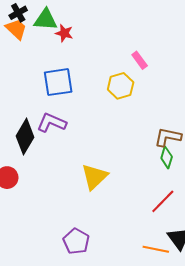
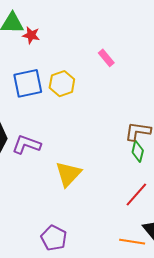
yellow hexagon: (121, 86) -> (62, 84), moved
purple L-shape: (52, 123) -> (26, 145), moved

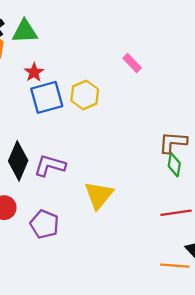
red star: (31, 35) -> (34, 72), moved, turned 30
red line: (136, 194) -> (176, 213), turned 44
purple pentagon: (54, 238) -> (44, 224), moved

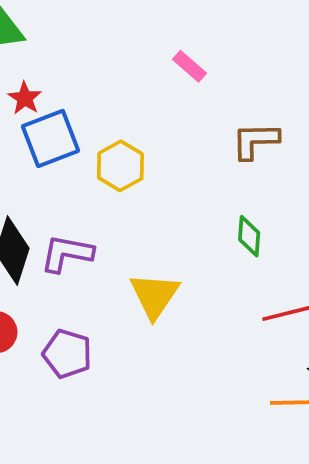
yellow hexagon: (85, 95) -> (120, 166), moved
brown L-shape: (173, 142) -> (255, 141), moved
green diamond: (174, 165) -> (249, 236), moved

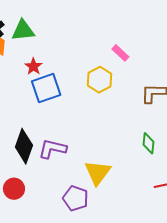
yellow hexagon: (120, 166) -> (99, 80), moved
purple pentagon: (67, 354) -> (76, 198), moved

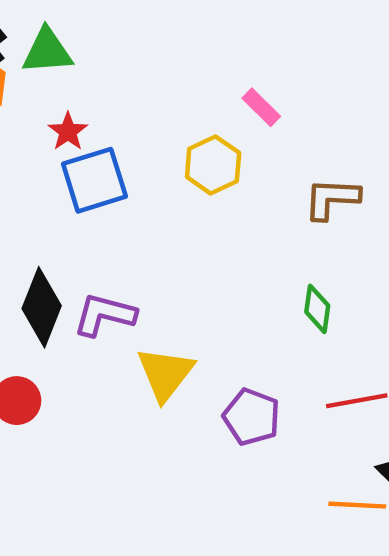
yellow triangle: (98, 173) -> (165, 374), moved
purple pentagon: (76, 198) -> (252, 417), moved

